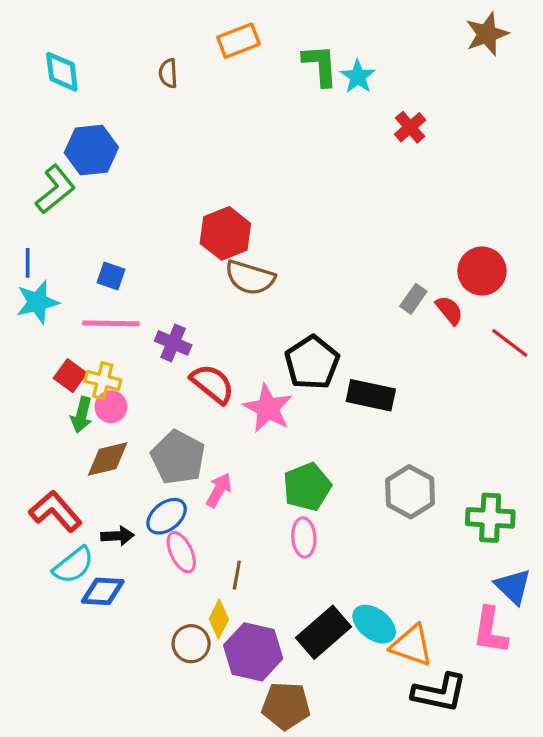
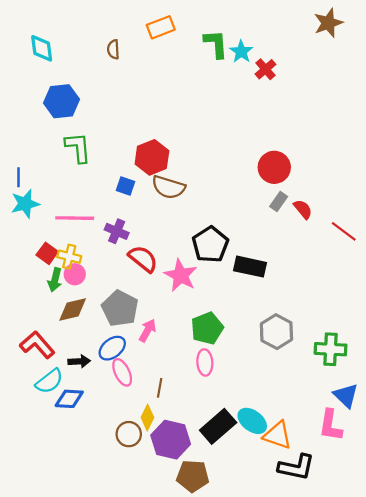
red cross: (410, 127) -> (265, 69), moved
green L-shape: (55, 189) -> (78, 147), moved, turned -56
red circle: (482, 271) -> (274, 167), moved
blue square: (111, 276) -> (125, 186), moved

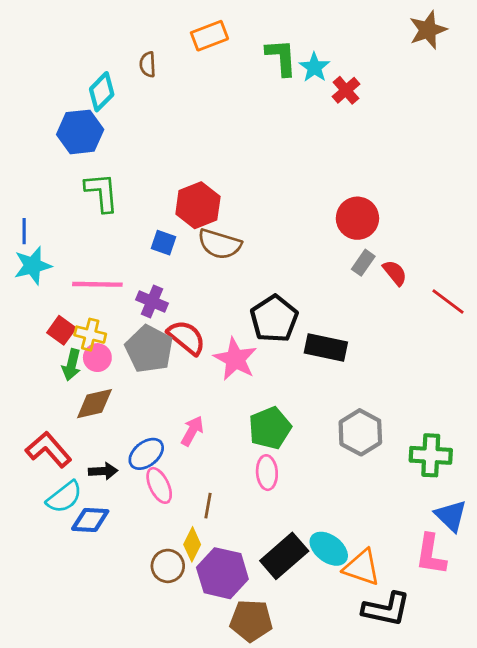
cyan diamond: (42, 48) -> (102, 92), moved, turned 52
gray pentagon: (120, 308) -> (149, 349), moved

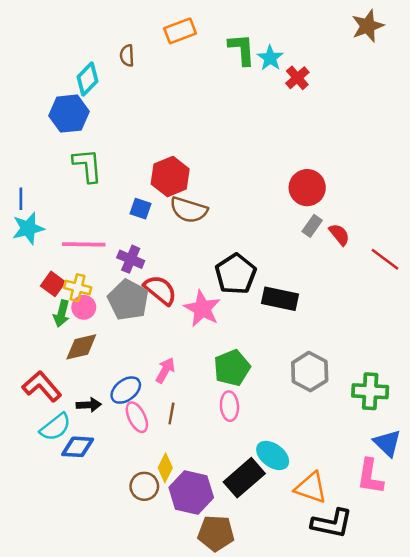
brown line: (208, 506) -> (171, 413), moved
cyan ellipse: (329, 549) -> (273, 455), moved

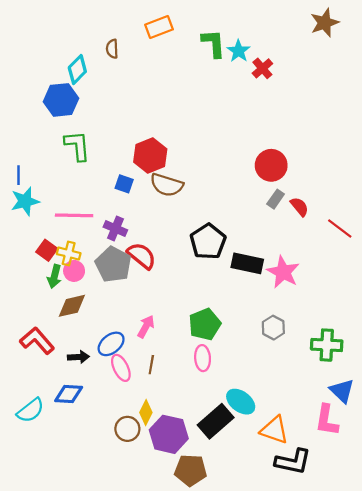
pink star: (202, 309) -> (283, 272), moved
gray hexagon: (310, 372) -> (273, 328), size x0.7
cyan semicircle: (55, 427) -> (30, 410), moved

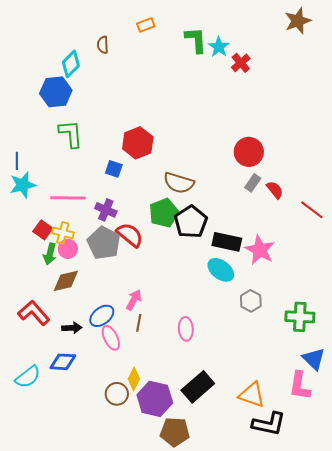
orange rectangle: (159, 27) -> (146, 25), size x0.7
brown semicircle: (167, 185) -> (179, 183), moved
green pentagon: (205, 324) -> (164, 213), moved
brown line: (151, 365) -> (139, 323), moved
cyan ellipse: (241, 402) -> (221, 270), moved

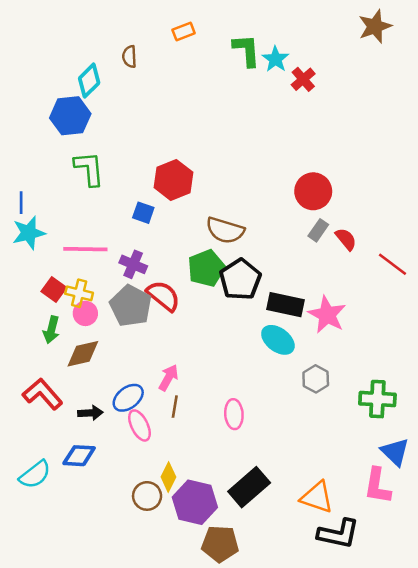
green arrow: (50, 254) -> (51, 330), moved

